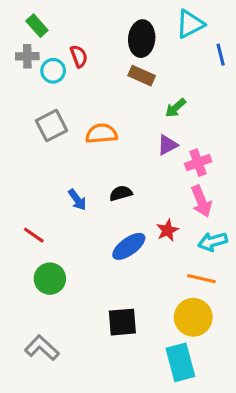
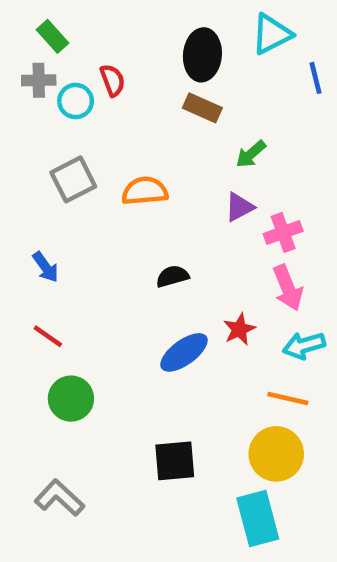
blue arrow: (77, 200) -> (46, 267), moved

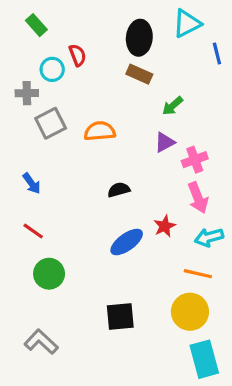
gray cross: (39, 80) -> (27, 93), moved
cyan rectangle: (258, 518) -> (204, 359), moved

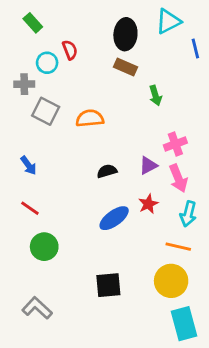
green arrow: (173, 106) -> (155, 96), turned -66
gray square: (51, 123) -> (46, 111), turned -36
purple triangle: (165, 142) -> (148, 165), moved
cyan arrow: (209, 237) -> (188, 214), turned -60

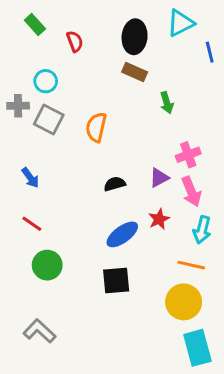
red semicircle: (70, 50) -> (75, 41), moved
cyan circle: (47, 63) -> (46, 81), moved
gray cross: (24, 84) -> (18, 106), moved
orange semicircle: (90, 118) -> (96, 127), turned -72
black square: (108, 285) -> (116, 280), moved

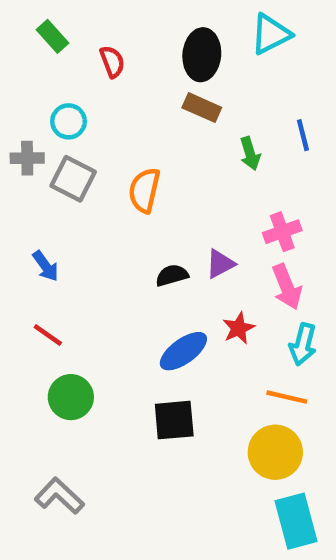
blue line: (210, 52) -> (303, 135), moved
purple triangle: (159, 178) -> (220, 264), moved

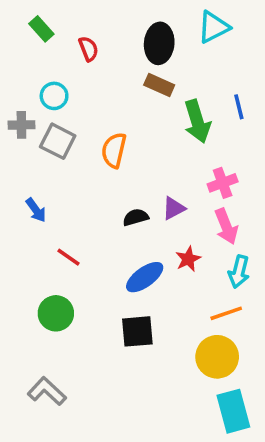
green arrow: (250, 154) -> (197, 121), size x1.6
red line: (48, 335) -> (69, 257), moved
orange line: (287, 397) -> (226, 313), turned -32

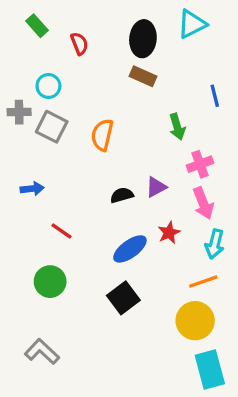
green arrow: (197, 121) -> (177, 127), moved, size x0.7
blue arrow: (36, 210) -> (32, 189), turned -60
black square: (137, 331) -> (123, 298), turned -32

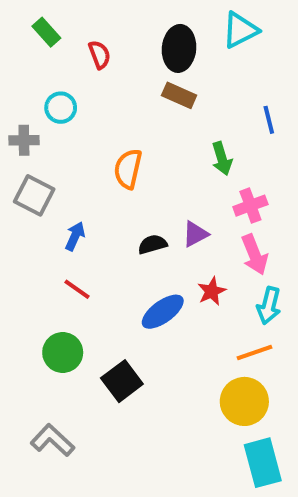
gray square: (52, 127) -> (34, 195), moved
blue arrow: (32, 189) -> (75, 236), moved, turned -60
black square: (123, 298) -> (122, 381), moved

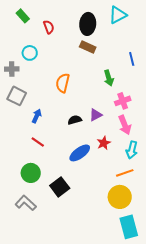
gray L-shape: (52, 440) -> (26, 203), moved

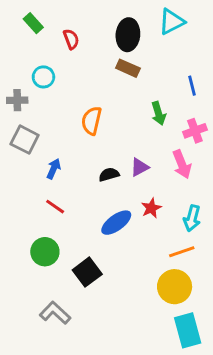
pink cross: (123, 101) -> (195, 131), moved
pink arrow: (125, 125) -> (182, 164), moved
gray L-shape: (26, 203) -> (55, 313), moved

